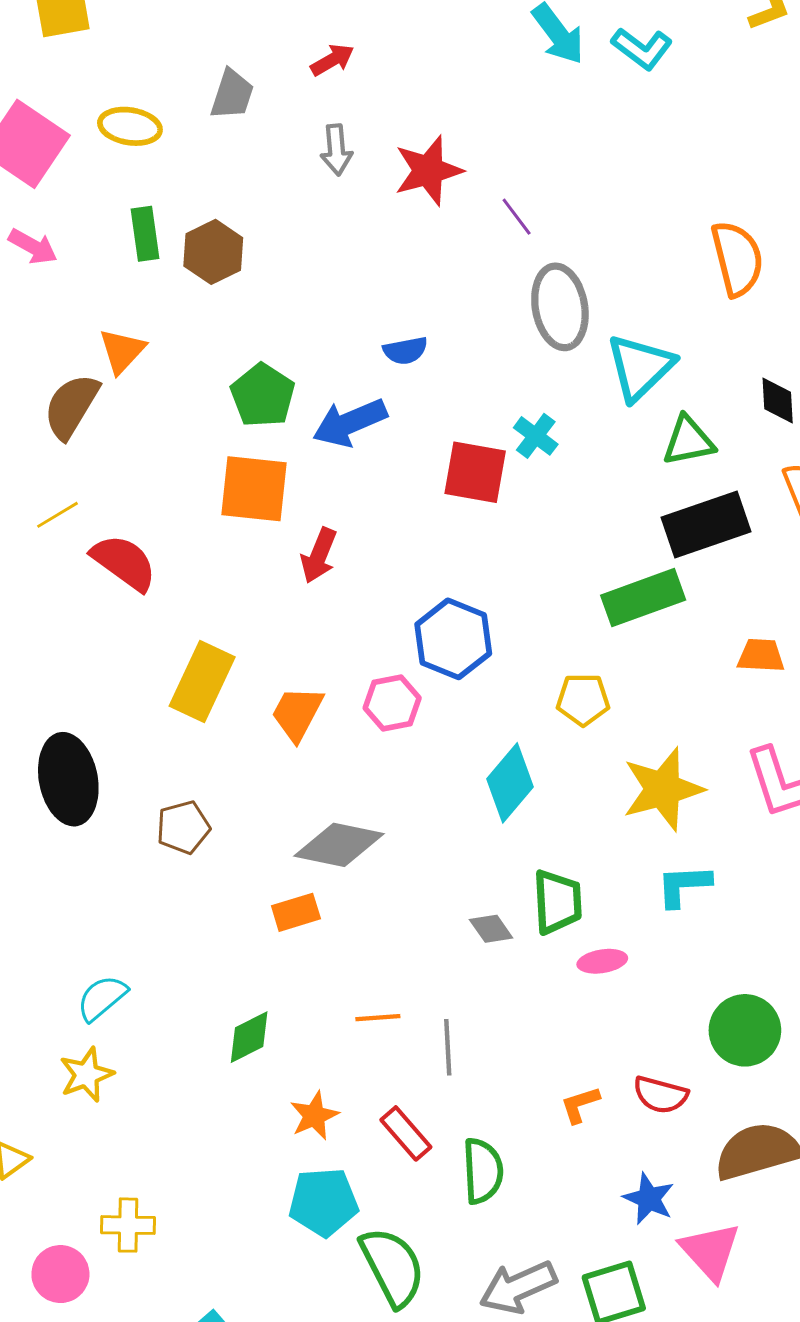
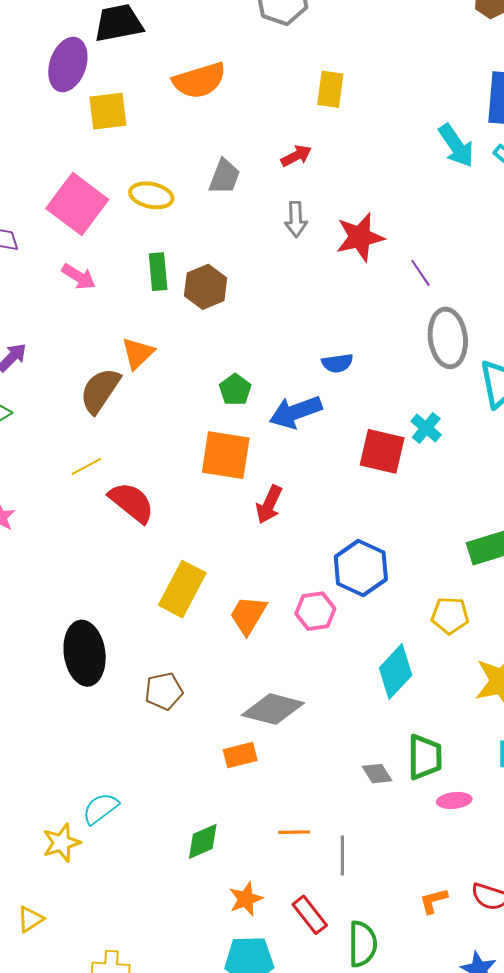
green pentagon: (263, 395) -> (235, 390), size x0.7
yellow star: (86, 1075) -> (62, 843), moved

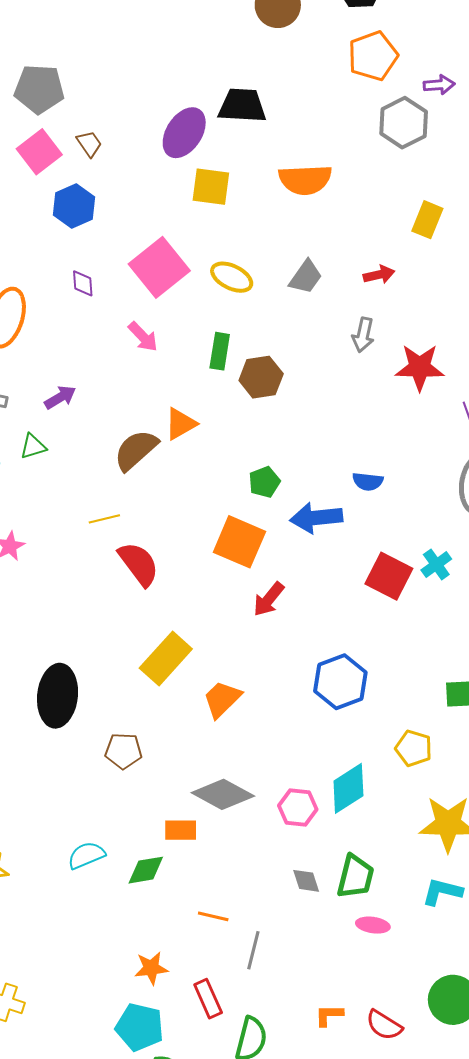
pink hexagon: (315, 611) -> (298, 808), moved
cyan semicircle: (100, 808) -> (86, 855), moved
green diamond: (203, 841) -> (146, 870), moved

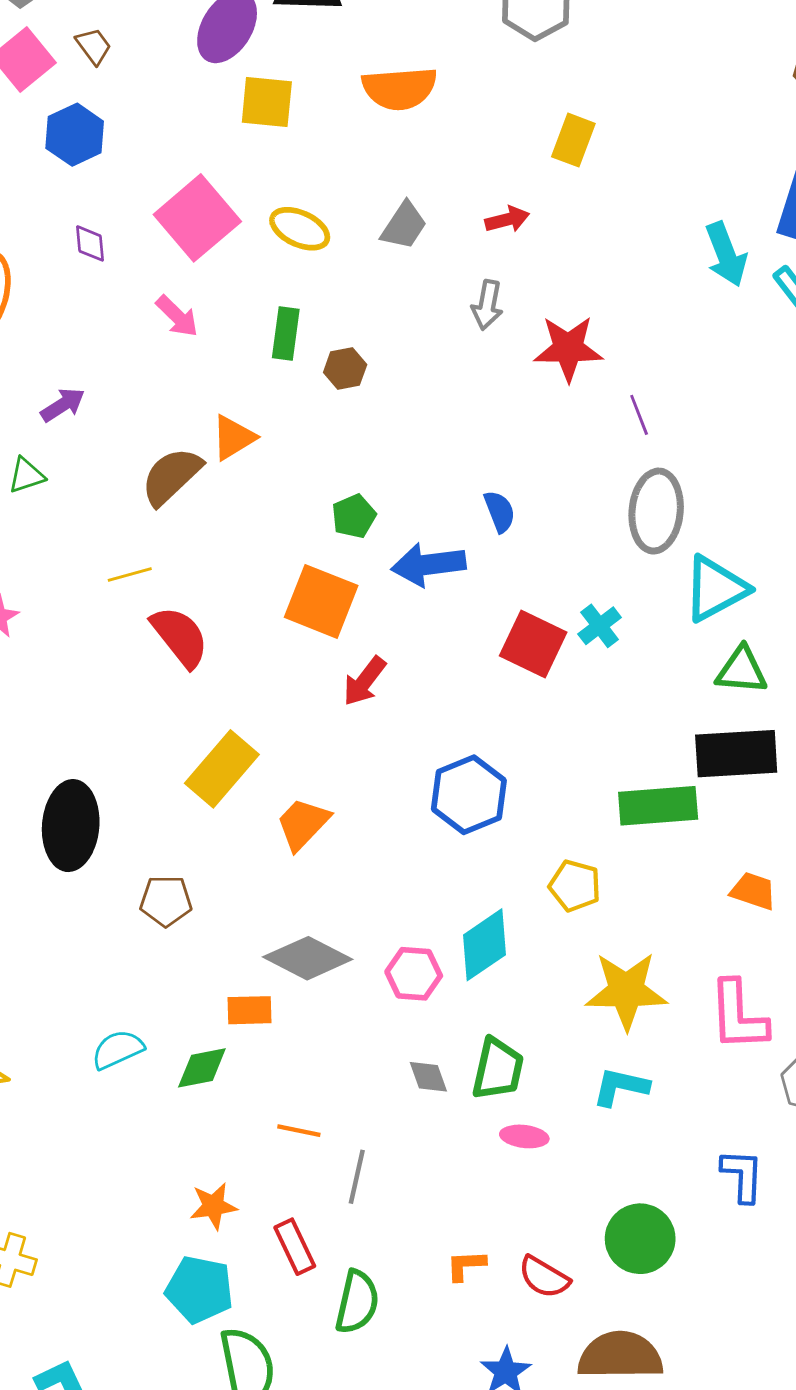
brown hexagon: (261, 377) -> (345, 369), size x0.7
blue semicircle: (368, 482) -> (500, 511), turned -116

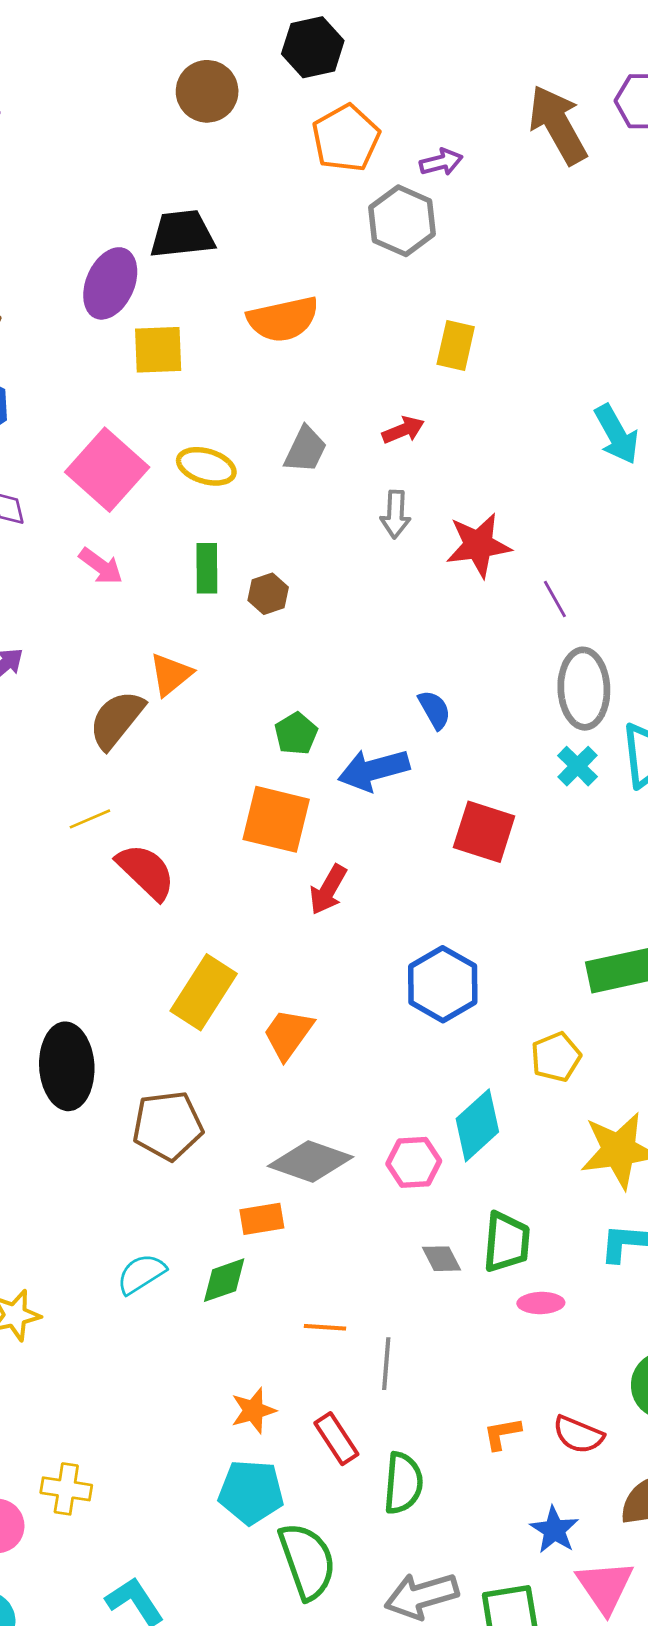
cyan cross: (600, 626) -> (577, 766), moved
yellow pentagon: (575, 886) -> (556, 1057), turned -30
brown pentagon: (166, 901) -> (168, 1126), size x1.4

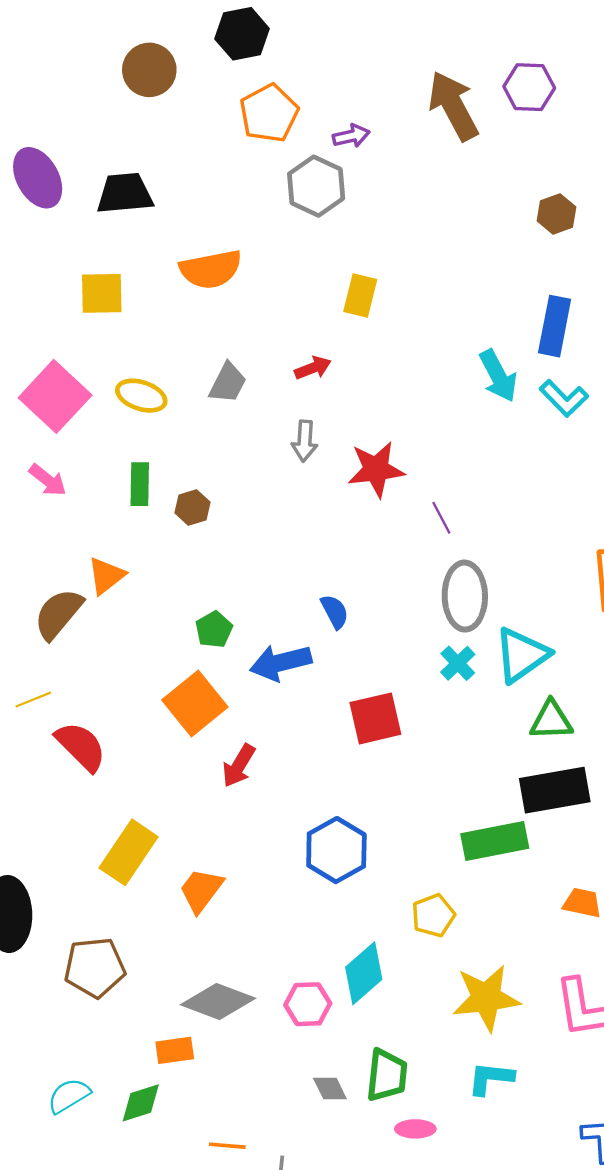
purple ellipse: (110, 283) -> (38, 178), moved, turned -54
orange square: (276, 819) -> (195, 704), turned 36
red square: (484, 832) -> (375, 718), turned -32

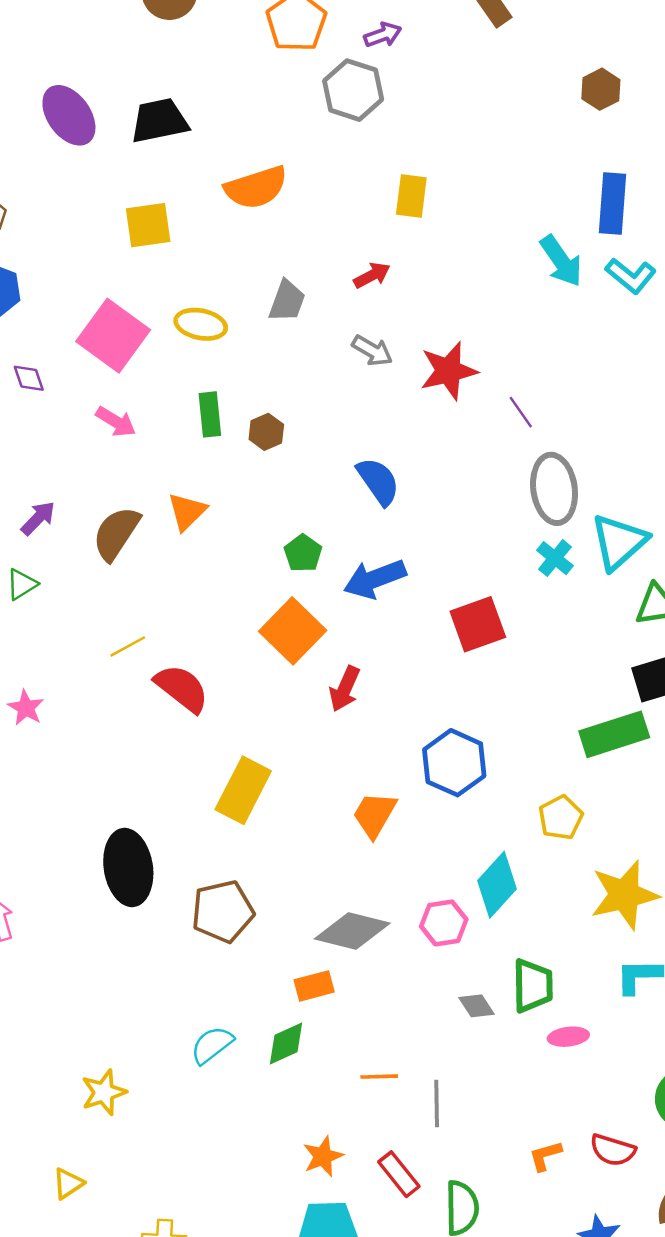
gray arrow: (305, 441) -> (372, 351), turned -57
blue semicircle: (335, 612) -> (378, 481), moved, size x1.4
brown semicircle: (58, 614) -> (116, 533), moved
orange trapezoid: (201, 890) -> (374, 815), moved

